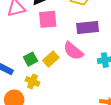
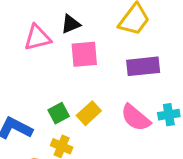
pink semicircle: (73, 51) -> (136, 118), moved

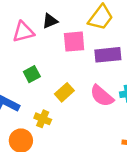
pink square: (84, 54) -> (74, 42), moved
green square: (59, 113) -> (32, 74), moved

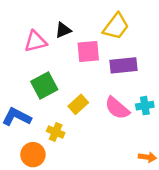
green square: (32, 74) -> (44, 85), size x1.5

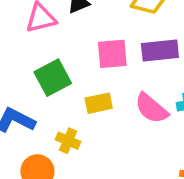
pink square: (88, 52) -> (112, 54), moved
yellow rectangle: (78, 104) -> (99, 103), turned 30

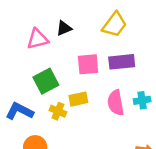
pink semicircle: (151, 108) -> (116, 103), turned 40
yellow cross: (68, 141) -> (58, 111), moved

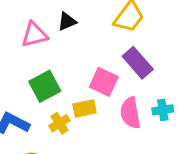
purple rectangle: (122, 62) -> (138, 63), turned 55
pink square: (88, 64) -> (104, 82), moved, turned 30
yellow cross: (58, 111) -> (59, 123), turned 35

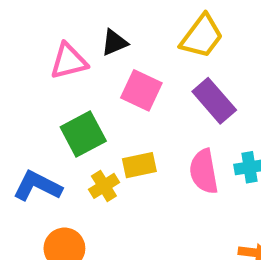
pink square: (104, 82) -> (141, 90), moved

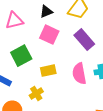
black triangle: (114, 43) -> (46, 12), moved
yellow cross: (104, 186) -> (36, 94), moved

